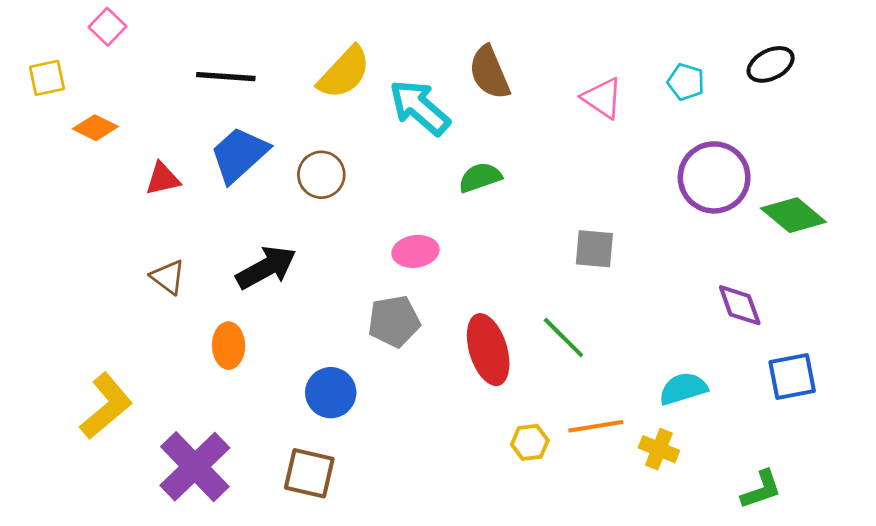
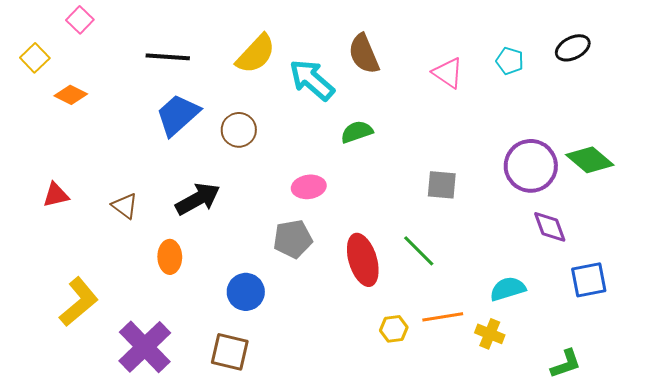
yellow square: (47, 78) -> (35, 58), turned -32
purple circle: (714, 177) -> (531, 166), moved
red triangle: (163, 179) -> (56, 195), moved

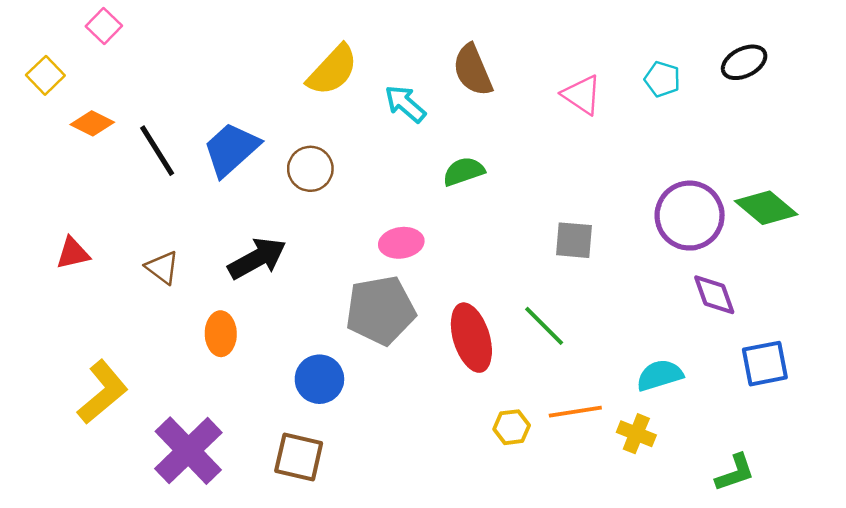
black line: (168, 57) -> (157, 151), moved, turned 54
cyan arrow: (312, 80) -> (405, 104), size x0.7
gray pentagon: (293, 239) -> (380, 310), size x1.4

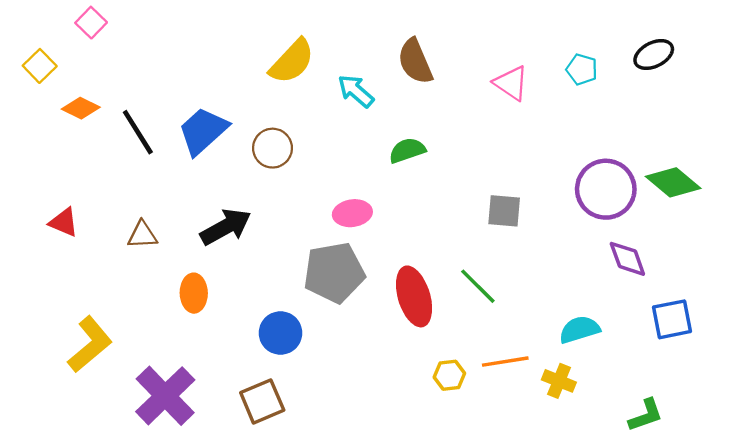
red triangle: (73, 253) -> (64, 222), turned 36
brown triangle: (162, 267) -> (142, 235), turned -40
brown square: (299, 457) -> (262, 401), turned -36

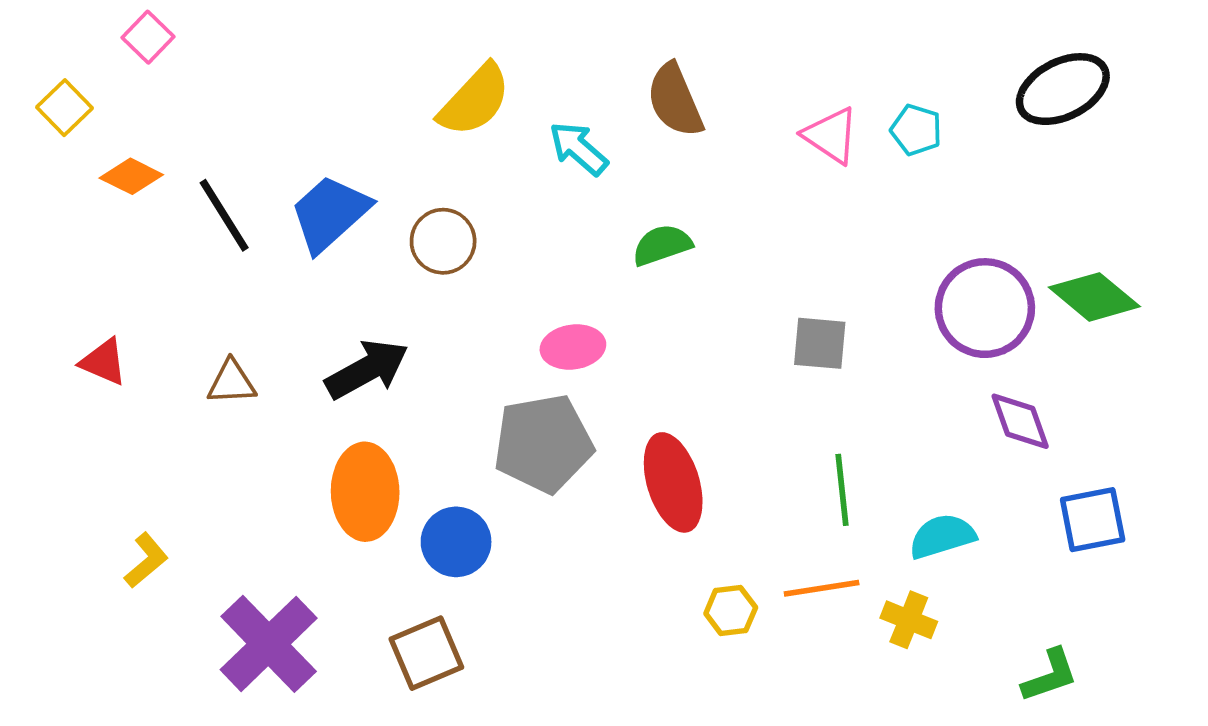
black ellipse: (654, 55) -> (1063, 89), size x1.4
cyan pentagon: (582, 69) -> (916, 130), moved
green line: (478, 286) -> (842, 490), moved, turned 39
orange ellipse: (194, 293) -> (365, 492), moved, size x1.5
yellow L-shape: (90, 344) -> (146, 560), size x0.6

